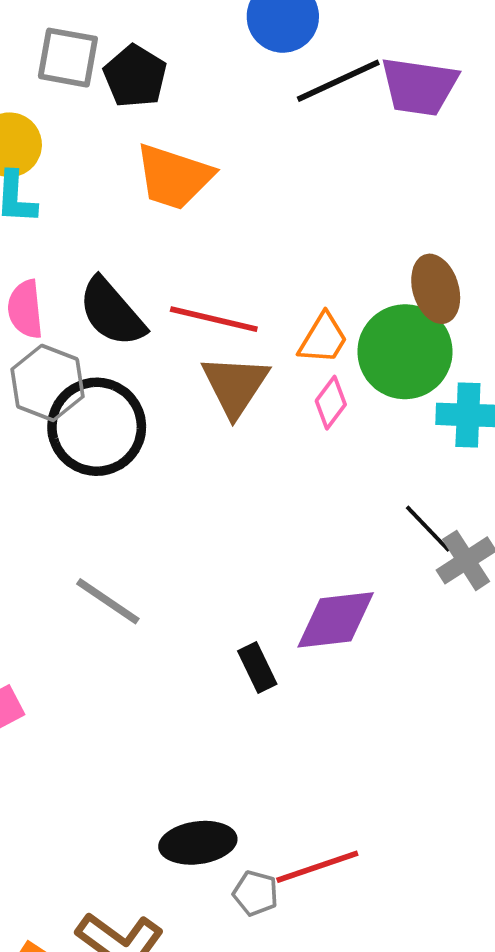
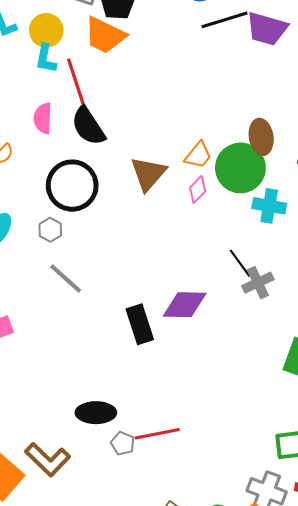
orange trapezoid: (174, 177) -> (105, 35), moved
red line: (214, 319) -> (76, 81), moved, turned 51
gray hexagon: (47, 383) -> (50, 230), moved, size x0.6
black rectangle: (257, 668) -> (140, 324), size x1.5

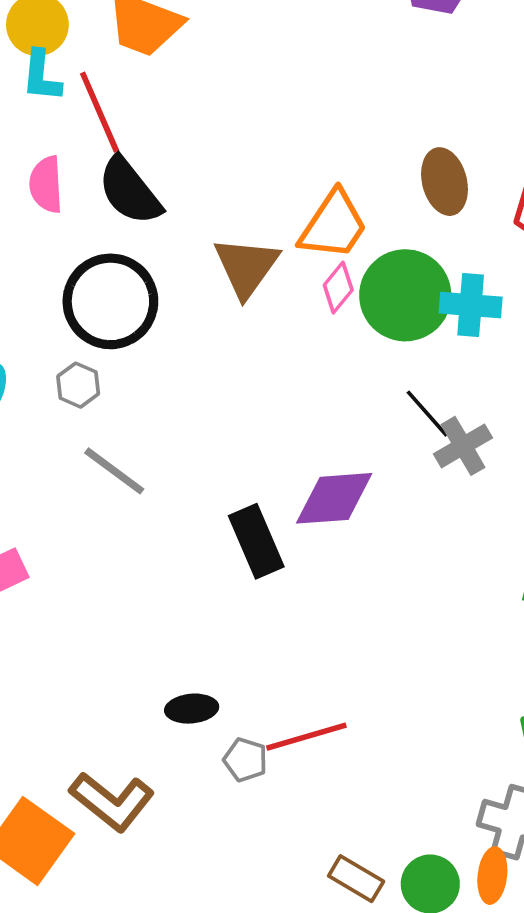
orange trapezoid: (198, 155) -> (333, 225), size x1.4
green circle: (240, 168) -> (405, 295), moved
black ellipse: (96, 413) -> (192, 709), size x0.7

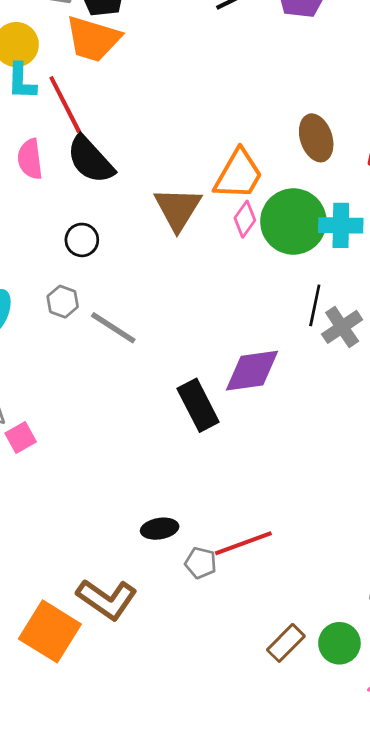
black circle: (110, 301) -> (82, 240), size x0.5
black line: (427, 414) -> (315, 305), turned 57
gray line: (114, 471) -> (113, 328), moved
brown rectangle: (356, 879) -> (286, 643), turned -72

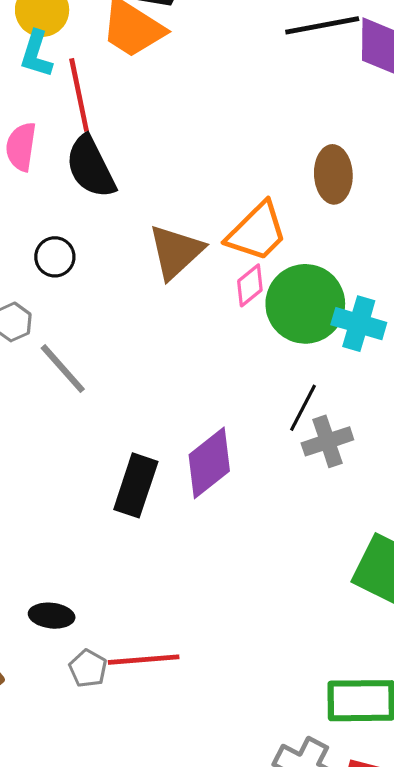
brown ellipse: (316, 138) -> (333, 174), moved
purple diamond: (252, 371) -> (209, 463), turned -46
black rectangle: (198, 405) -> (136, 485), turned 30

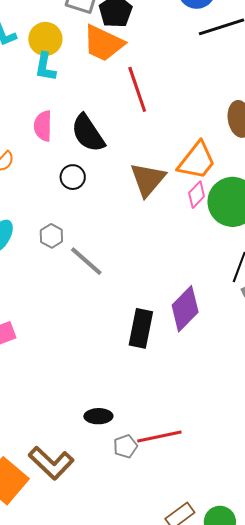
red line: (79, 95) -> (137, 89), moved
black circle: (55, 257) -> (73, 177), moved
gray pentagon: (88, 668) -> (125, 446), turned 30

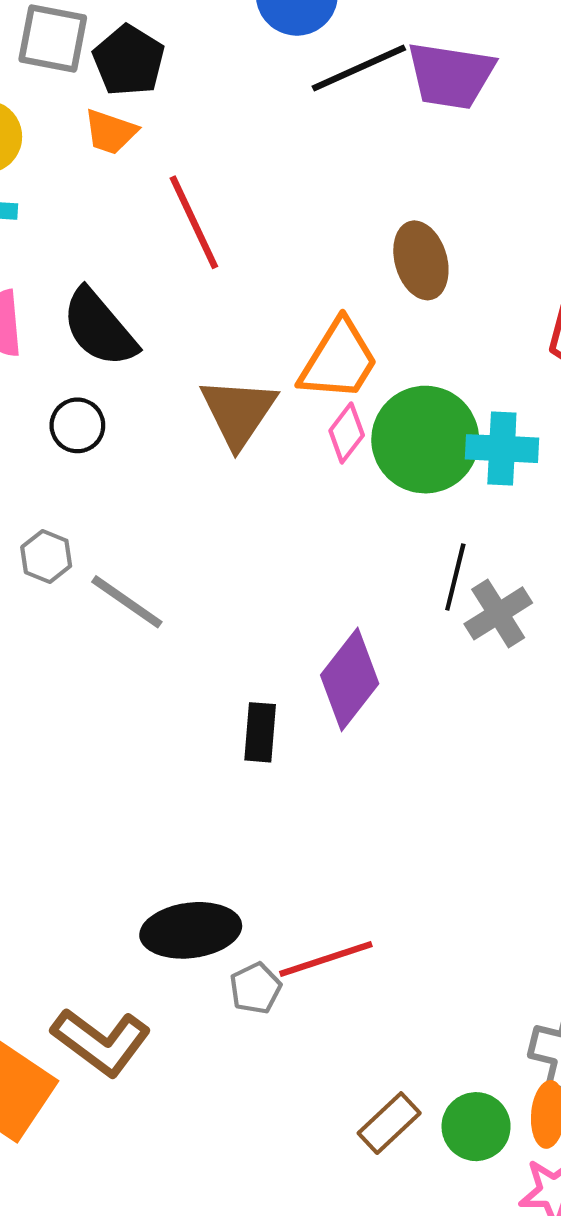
orange trapezoid: (103, 43) -> (110, 132), size x0.6
black rectangle: (141, 328) -> (260, 732), size x0.7
black ellipse: (98, 416) -> (191, 930), size x1.6

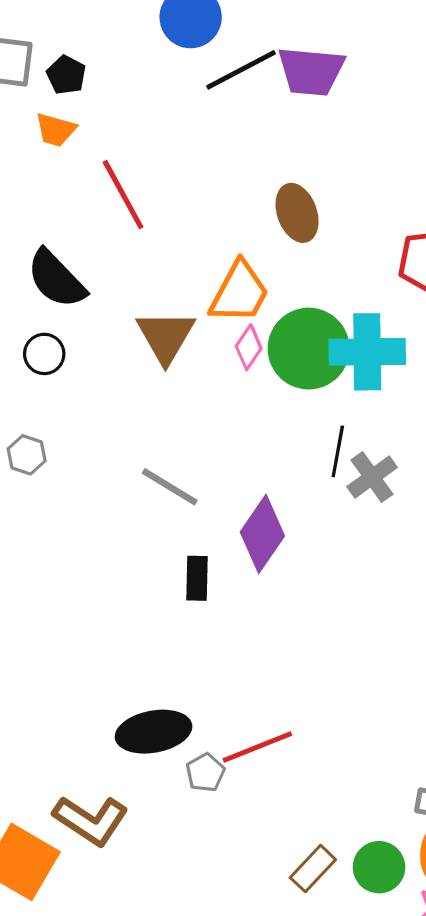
black pentagon: (129, 61) -> (66, 75), size x0.7
cyan cross: (502, 449) -> (367, 352), size x1.4
gray line: (127, 602) -> (170, 487), moved

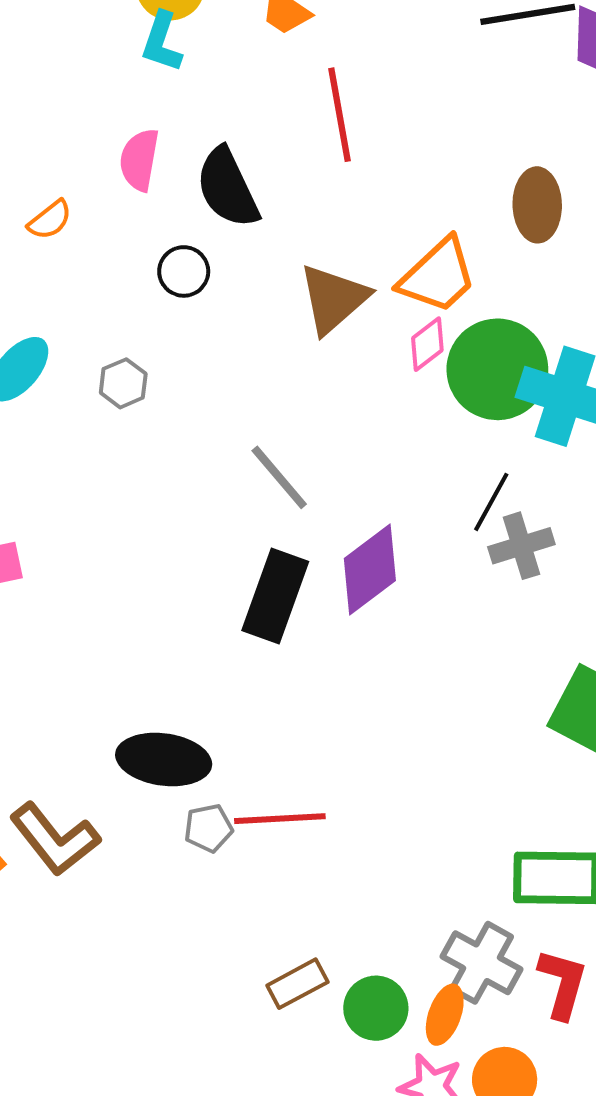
black rectangle: (197, 578) -> (275, 596), size x1.6

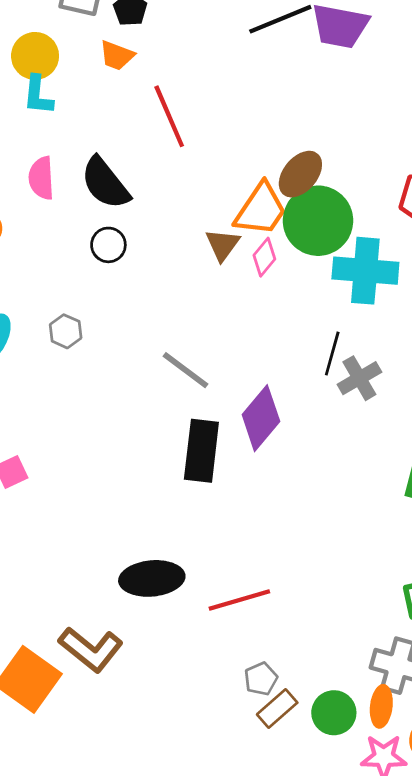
brown ellipse: (537, 205) -> (300, 174), moved, turned 54
black circle: (184, 271) -> (108, 245), moved
brown triangle: (334, 299) -> (223, 245), moved, size x0.7
green circle: (497, 369) -> (318, 221), moved
gray pentagon: (209, 828) -> (261, 679), moved

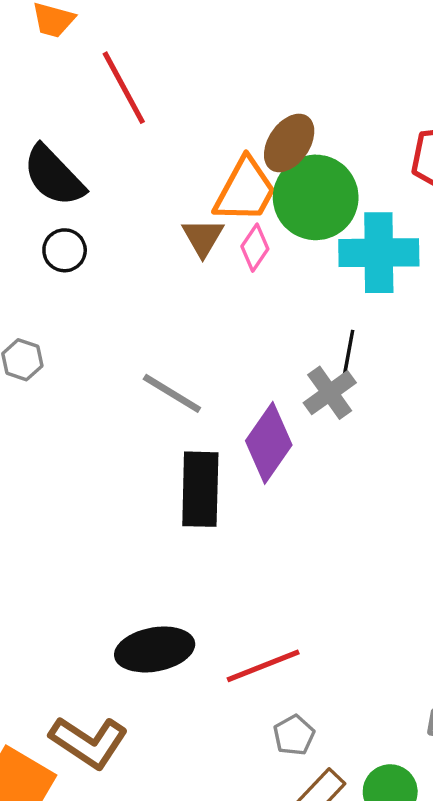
gray cross: (359, 378) -> (330, 393), moved
gray pentagon: (261, 679) -> (294, 735), moved

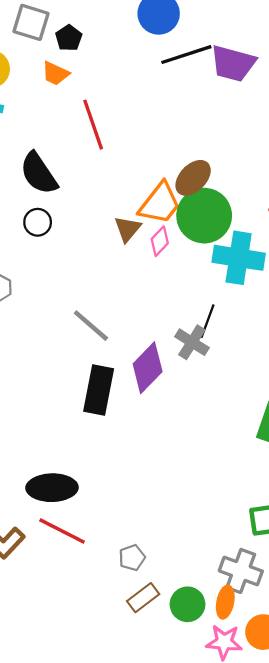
gray cross: (330, 393) -> (192, 342), turned -32
red line: (263, 666) -> (62, 531), moved, turned 39

